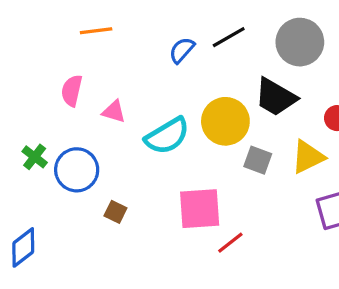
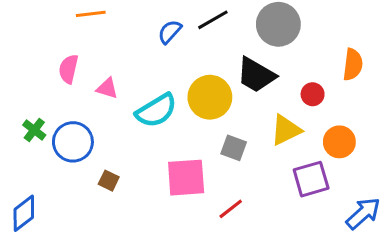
gray square: (258, 160) -> (234, 148), moved
red line: (230, 243) -> (231, 209), moved

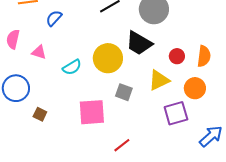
blue semicircle: (170, 32) -> (54, 18), moved
orange semicircle: (353, 64) -> (204, 56), moved
cyan semicircle: (156, 111) -> (72, 67), size x0.7
red line: (231, 209) -> (122, 145), moved

